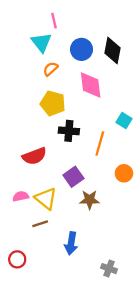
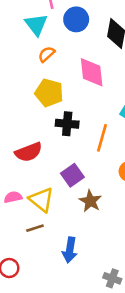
blue circle: (81, 49) -> (76, 19), moved
brown star: (90, 200) -> (90, 201), turned 30

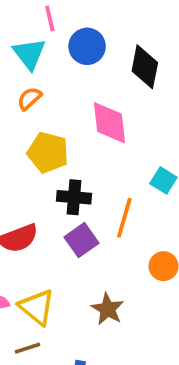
orange semicircle: (47, 54) -> (29, 99), moved
purple square: (72, 175) -> (82, 240), moved

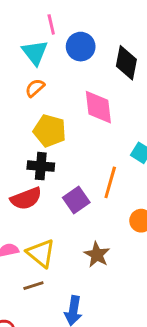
black cross: (74, 197) -> (41, 166), moved

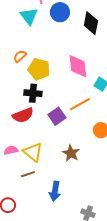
orange semicircle: (35, 88) -> (20, 56), moved
pink diamond: (98, 107) -> (78, 66), moved
orange line: (110, 182) -> (80, 104), turned 45

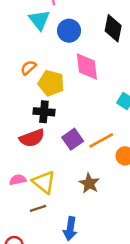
blue circle: (60, 12) -> (69, 31), moved
pink diamond: (78, 66) -> (87, 66), moved
orange line: (80, 104) -> (101, 140), moved

